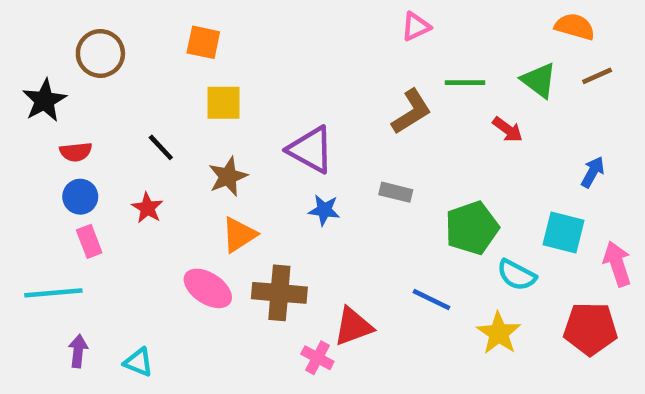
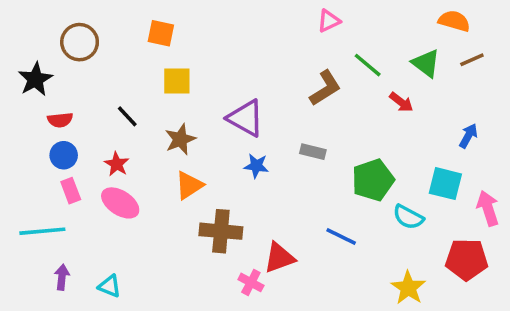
green line: (465, 83) -> (368, 65), turned 40
pink ellipse: (208, 288) -> (120, 203), moved
yellow star: (499, 333) -> (408, 288), moved

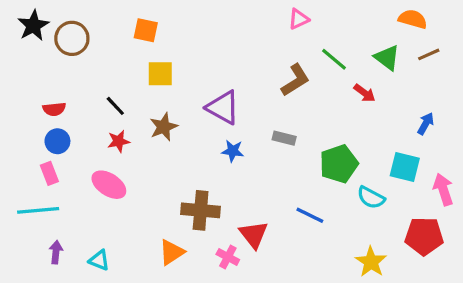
black star: (35, 79) -> (33, 26), moved
red star: (117, 164) -> (119, 141), moved, turned 30
orange triangle: (189, 185) -> (172, 252), moved
pink rectangle: (71, 191) -> (49, 173), moved
red triangle: (279, 258) -> (254, 235), turned -48

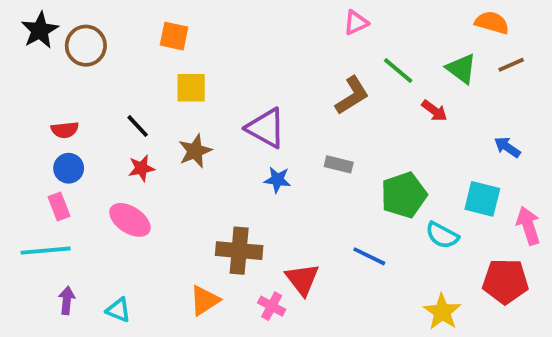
blue arrow: (426, 124) -> (507, 147), turned -85

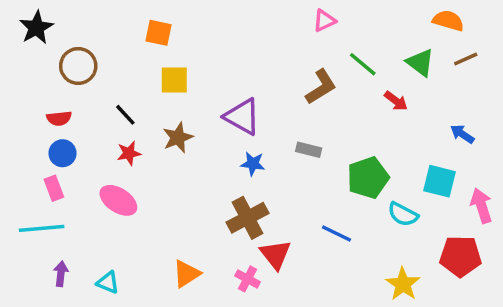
brown circle: (86, 46) -> (78, 66), moved
brown cross: (239, 251) -> (248, 218), moved, turned -33

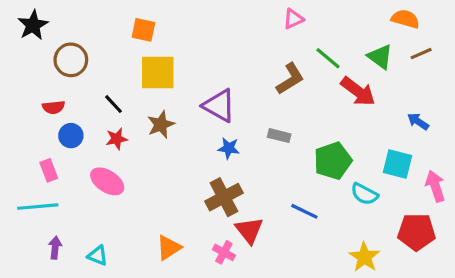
yellow square: (174, 80) -> (158, 72), size x1.4
red arrow: (396, 101) -> (358, 91), size x1.6
blue circle: (63, 153) -> (71, 136), moved

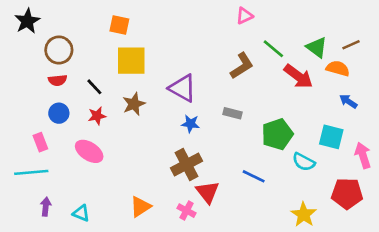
orange semicircle: (405, 19) -> (338, 68), moved
red semicircle: (54, 107) -> (58, 80), moved

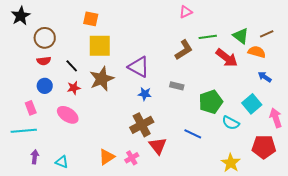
green line: (273, 49) -> (208, 37), turned -48
brown star: (134, 104) -> (102, 79), size x1.4
cyan square: (331, 137) -> (252, 104), turned 36
pink cross: (187, 211) -> (132, 158), moved, turned 32

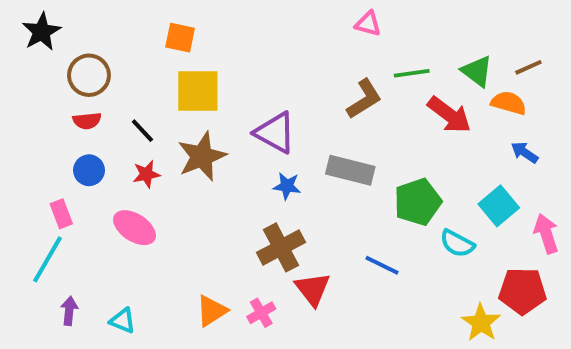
pink triangle: (186, 12) -> (368, 24), turned 40
gray rectangle: (177, 86) -> (350, 170), size x1.6
cyan line: (24, 131) -> (47, 259), turned -55
yellow star: (231, 163) -> (481, 323), moved

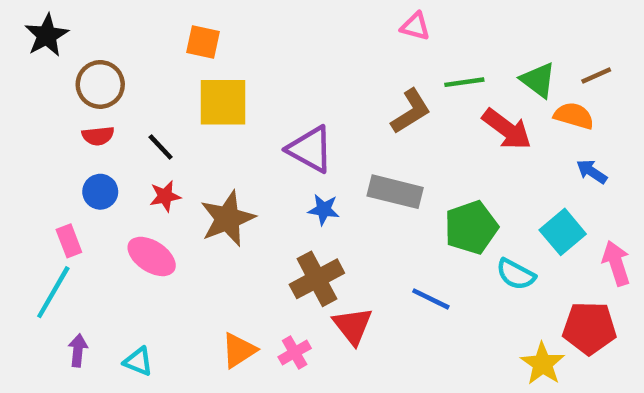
brown star: (202, 156) -> (228, 219), moved

